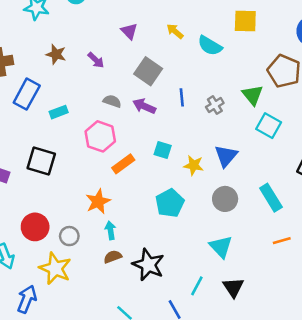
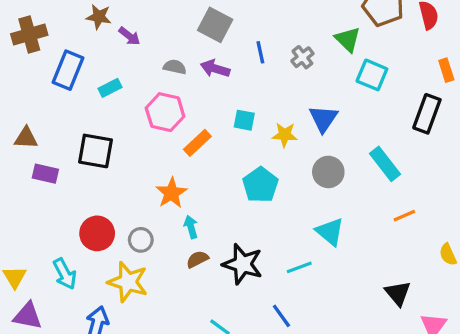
purple arrow: (96, 60) -> (129, 36), moved
cyan line: (197, 286) -> (299, 267), moved, turned 48
black triangle: (233, 287) -> (398, 293), moved

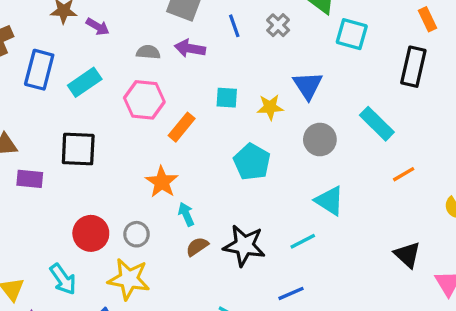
cyan rectangle: (110, 88) -> (85, 82), size x1.4
blue line: (281, 316) -> (291, 293), turned -70

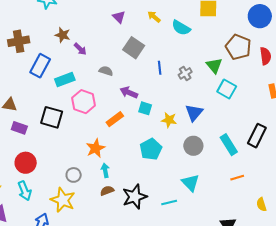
purple arrow: (190, 48) -> (129, 92), moved
black rectangle: (413, 67) -> (257, 136), moved
pink hexagon: (144, 100) -> (84, 102), moved
red circle: (91, 233) -> (26, 163), moved
black star: (244, 246) -> (135, 197), turned 30

